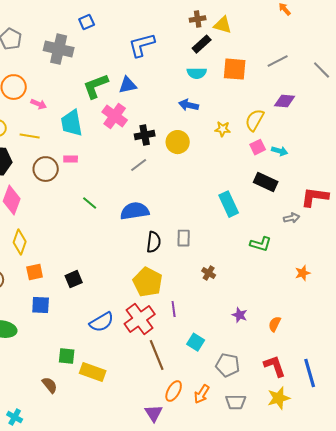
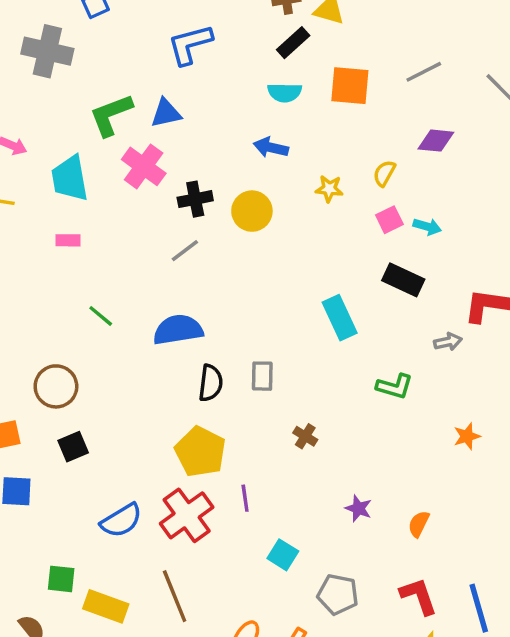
yellow semicircle: (255, 120) -> (384, 173), size x0.7
brown circle: (46, 169) -> (56, 386), moved
brown line: (157, 355) -> (175, 596), moved

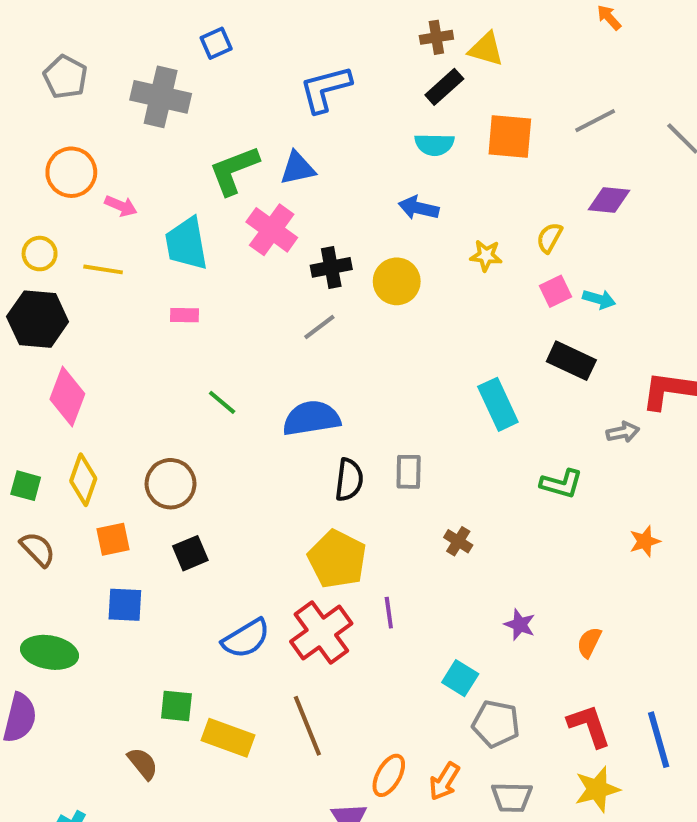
cyan square: (283, 555) -> (460, 678), moved

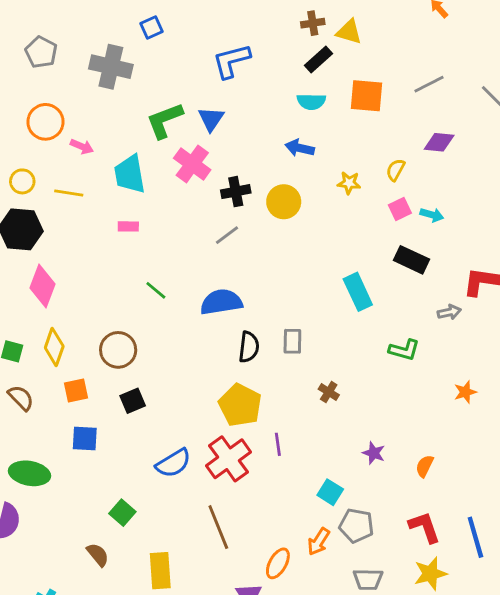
blue triangle: (298, 168) -> (211, 119), turned -44
green square: (176, 706) -> (122, 513), turned 35
yellow rectangle: (228, 738) -> (160, 571), moved, turned 66
orange arrow: (444, 781) -> (319, 542), moved

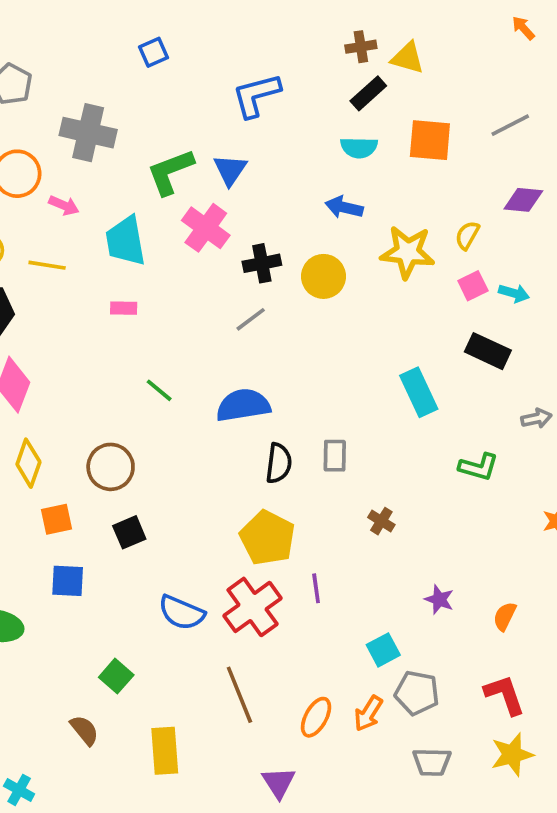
gray cross: (111, 67) -> (88, 133), moved
yellow star: (349, 183) -> (408, 252), size x1.8
blue semicircle: (173, 463) -> (182, 613), turned 54
cyan square: (330, 492) -> (383, 650), turned 30
orange ellipse: (278, 563) -> (316, 717), moved

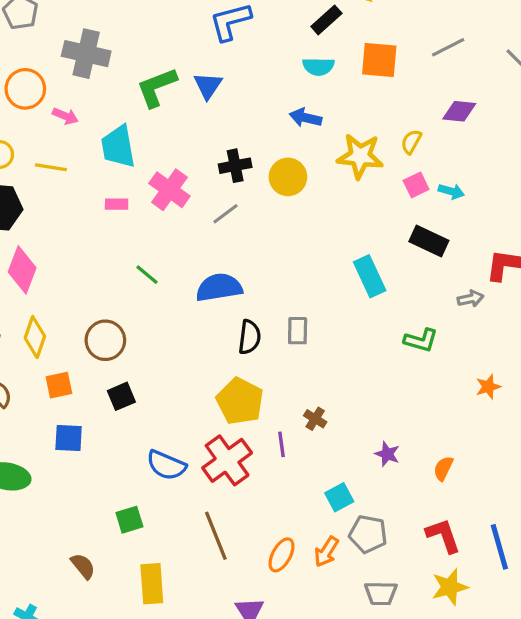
pink cross: (206, 228) -> (169, 190), moved
brown cross: (381, 521) -> (315, 419), moved
green square: (116, 676) -> (129, 520), moved, turned 32

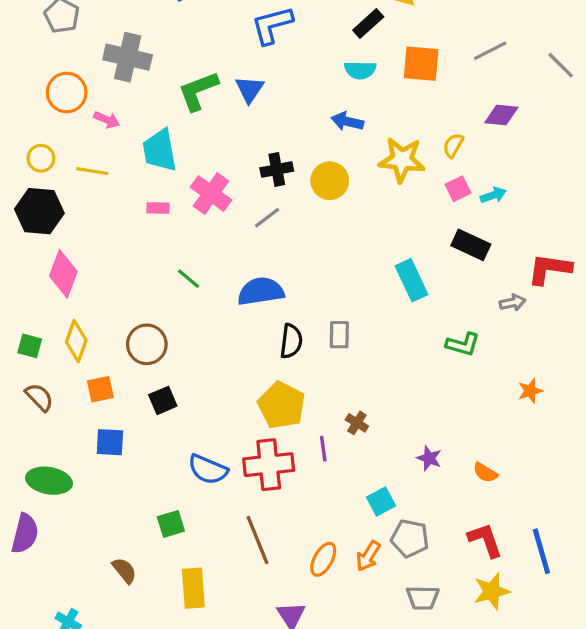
cyan arrow: (451, 191) -> (493, 195), turned -35
red cross: (227, 460) -> (269, 465), turned 30
orange semicircle: (443, 468) -> (485, 473), turned -85

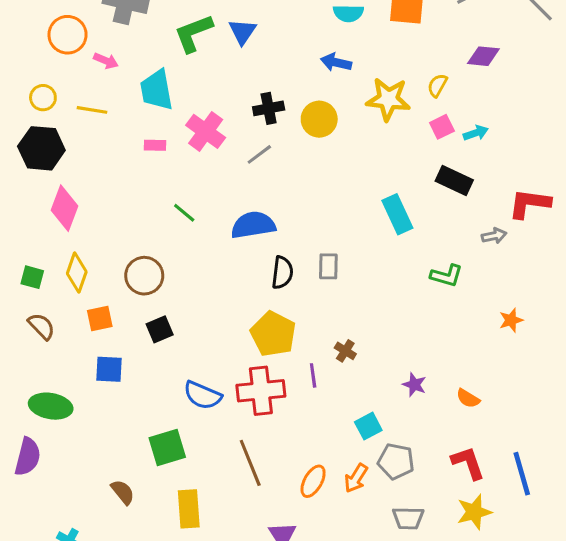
green square: (171, 524) -> (167, 448), size x1.4

